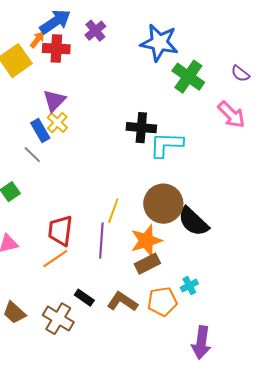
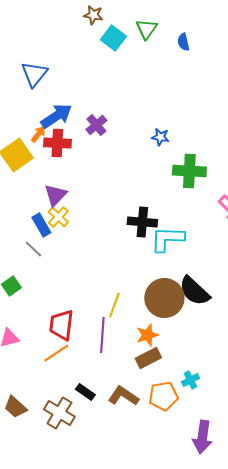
blue star: (159, 43) -> (160, 137), size x0.5
green cross: (188, 77) -> (189, 171), turned -32
black semicircle: (193, 222) -> (194, 291), moved
orange star: (146, 241) -> (147, 335), size x0.7

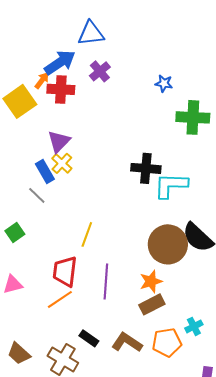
blue triangle: (34, 74) -> (91, 33), moved, turned 44
yellow line: (114, 305) -> (87, 234), moved

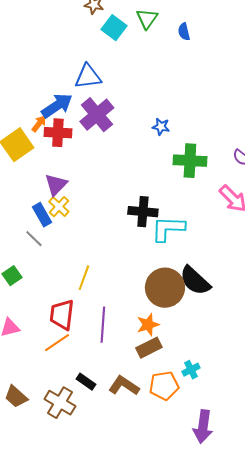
purple cross: (100, 71) -> (97, 115), size x1.6

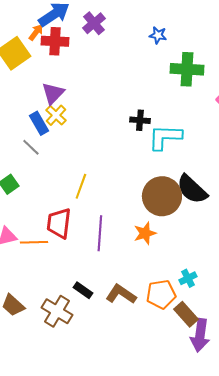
purple cross: (97, 115) -> (94, 23), size x0.7
black cross: (143, 212) -> (140, 120), size x0.7
orange line: (57, 343) -> (34, 242), moved, turned 32
brown rectangle: (149, 348) -> (186, 314), moved, turned 75

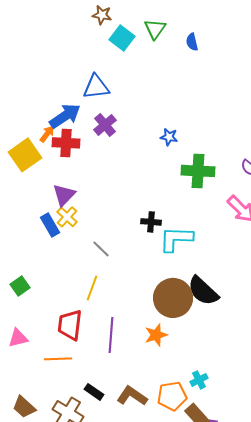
gray line: (31, 147) -> (101, 249), moved
orange line: (34, 242) -> (58, 359), moved

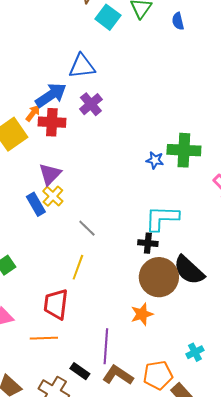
blue star: (169, 137) -> (155, 160), moved
black cross: (151, 222) -> (148, 243), moved
purple line: (111, 335) -> (106, 346), moved
cyan cross: (199, 380) -> (195, 352), moved

